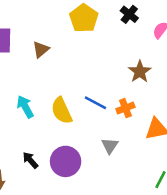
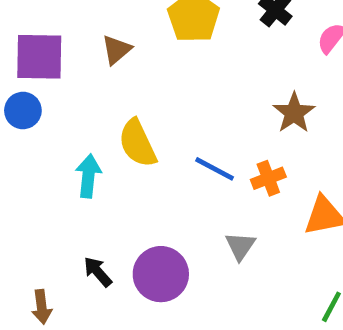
brown triangle: (41, 49) -> (116, 50), moved
cyan arrow: (25, 107) -> (88, 176), turned 35
yellow semicircle: (62, 111) -> (137, 143), moved

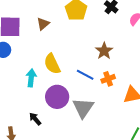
brown star: (294, 113) -> (104, 51), moved
gray triangle: (240, 246) -> (83, 108), moved, size x1.6
purple circle: (161, 274) -> (57, 97), moved

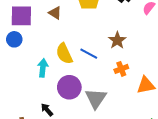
brown triangle: (43, 24) -> (55, 13), turned -48
blue line: (85, 75) -> (89, 54), moved

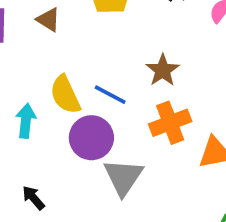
orange cross: (121, 69) -> (170, 123), size x1.5
purple circle: (69, 87) -> (91, 138), moved

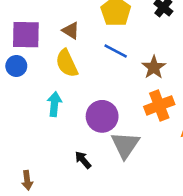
yellow semicircle: (65, 95) -> (67, 63), moved
blue line: (110, 95) -> (116, 51), moved
black arrow: (33, 198) -> (83, 160), moved

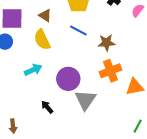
brown star: (154, 67) -> (106, 43), turned 30
cyan arrow: (54, 104) -> (33, 70), turned 60
black arrow: (83, 160) -> (47, 107), moved

